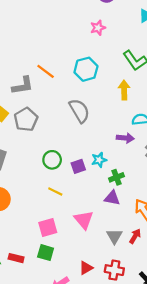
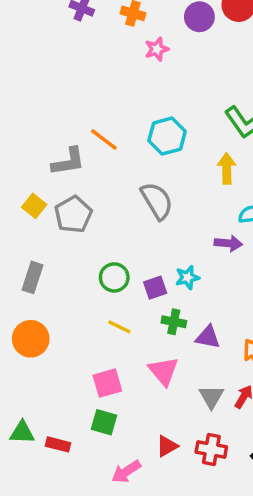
pink star: (98, 28) -> (157, 49), moved
green cross: (116, 177) -> (174, 322), moved, turned 32
red rectangle: (16, 258) -> (58, 444), moved

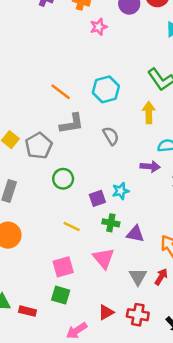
gray L-shape: (68, 162) -> (72, 124), moved
gray semicircle: (157, 201) -> (111, 136), moved, size x0.7
green circle: (114, 277) -> (63, 179), moved

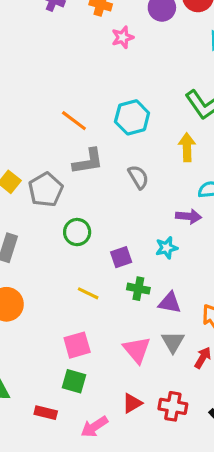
cyan star: (121, 191) -> (167, 248), moved
pink triangle: (104, 258) -> (137, 350), moved
gray triangle: (138, 277) -> (173, 342), moved
red rectangle: (28, 311) -> (46, 413), moved

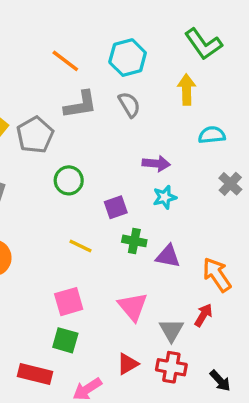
gray semicircle: (138, 177) -> (129, 105), moved
purple arrow: (189, 216) -> (156, 164), moved
gray triangle: (173, 342) -> (171, 330), moved
red rectangle: (46, 413) -> (35, 374), size x1.4

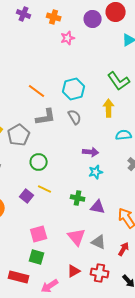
purple square: (116, 207) -> (27, 196), moved, turned -32
yellow line: (80, 246) -> (45, 189), moved
red arrow: (203, 315) -> (124, 249), moved
gray triangle: (171, 330) -> (99, 242), moved, turned -35

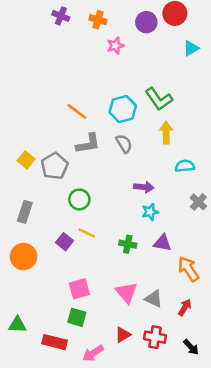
green L-shape: (119, 81) -> (159, 99), moved
purple triangle: (98, 207) -> (162, 243), moved

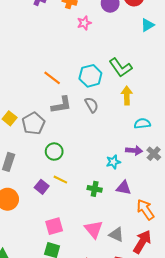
purple arrow: (144, 187) -> (134, 150), moved
red arrow: (185, 307) -> (142, 242), size x1.6

